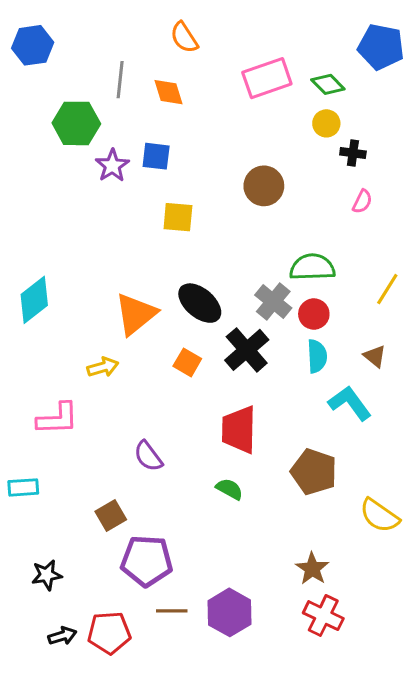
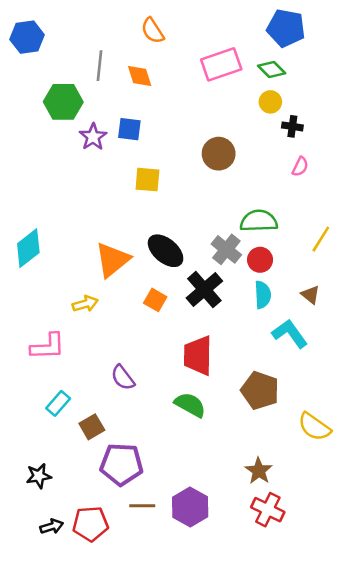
blue pentagon: (381, 47) -> (286, 28), moved
cyan rectangle: (23, 487) -> (58, 403), moved, turned -45
green semicircle: (229, 489) -> (190, 405), size x1.4

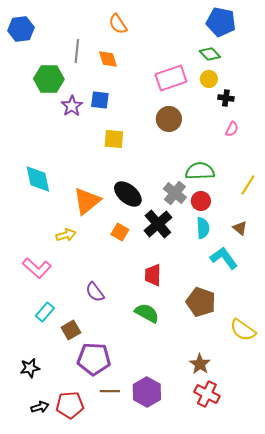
pink rectangle: (221, 64) -> (171, 78), moved
cyan diamond: (28, 248) -> (38, 179), moved, turned -64
pink L-shape: (48, 347) -> (37, 268), turned 44
red trapezoid: (198, 356) -> (153, 275), size x0.7

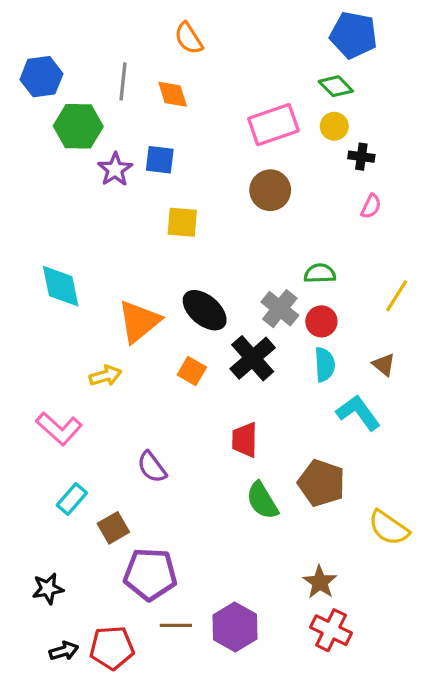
blue hexagon: (21, 29) -> (41, 77), moved
green semicircle: (200, 171) -> (320, 273), size x0.7
green semicircle: (147, 313) -> (262, 501), moved, turned -150

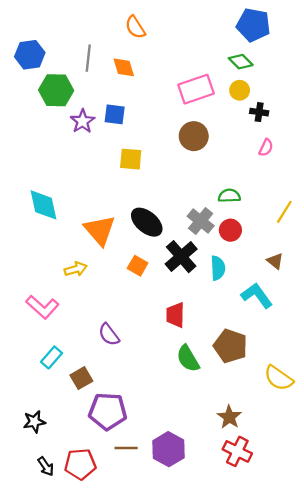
orange triangle: (139, 321) -> (100, 230), turned -32
cyan semicircle: (325, 365) -> (218, 268), moved
black arrow: (64, 651) -> (46, 466), turned 72

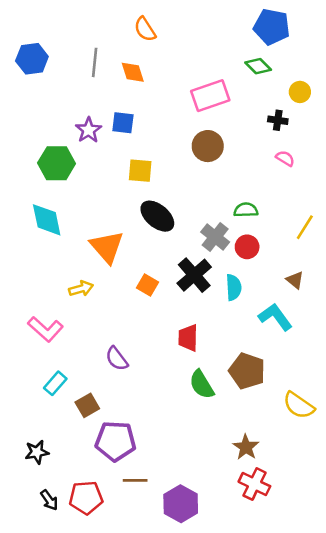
green hexagon: (56, 90) -> (57, 163), moved
yellow circle: (240, 90) -> (300, 92), moved
pink semicircle: (266, 148) -> (285, 158), turned -84
black ellipse: (147, 222) -> (157, 216), moved
purple hexagon: (168, 449) -> (181, 504), moved

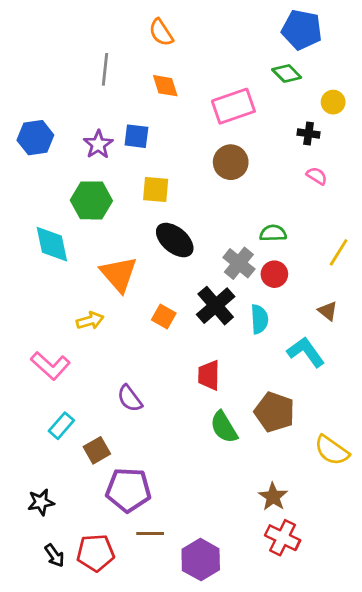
blue hexagon: (32, 59) -> (35, 138), moved
orange diamond: (133, 72) -> (165, 86), moved
green hexagon: (57, 163) -> (91, 200), moved

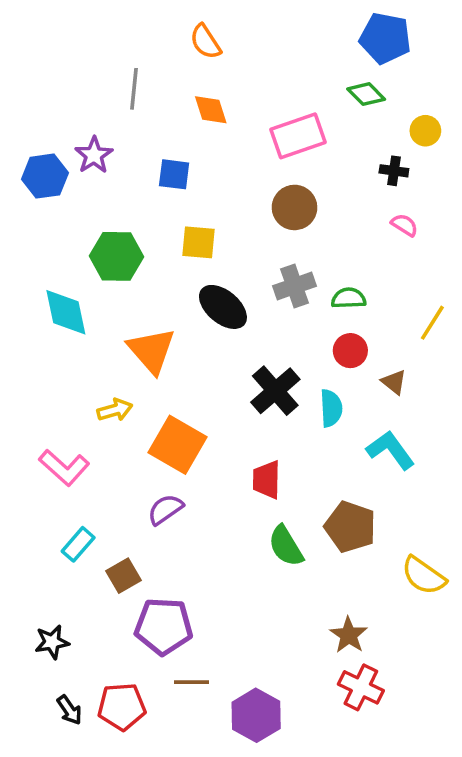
purple star: (98, 144) -> (94, 155), moved
gray cross: (239, 263) -> (295, 286), moved, turned 32
brown triangle: (328, 311) -> (394, 382), moved
orange square: (164, 316) -> (178, 445), moved, size x1.8
purple semicircle: (130, 398) -> (165, 509), turned 92

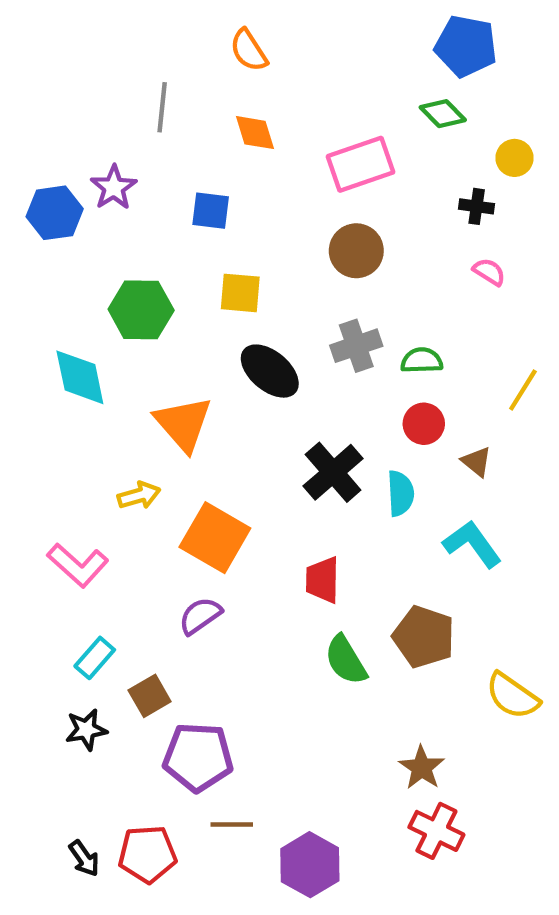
black star: (52, 642) -> (86, 730), moved

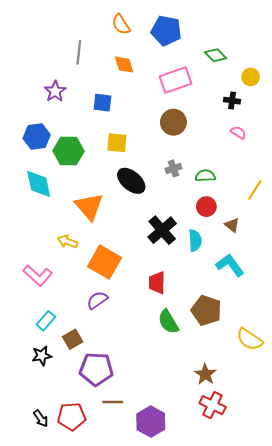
blue pentagon: (466, 46) -> (166, 31), moved
blue hexagon: (55, 213) -> (37, 137), moved
gray cross: (356, 346) -> (173, 168), size x0.7
yellow arrow: (139, 495) -> (67, 242), turned -144

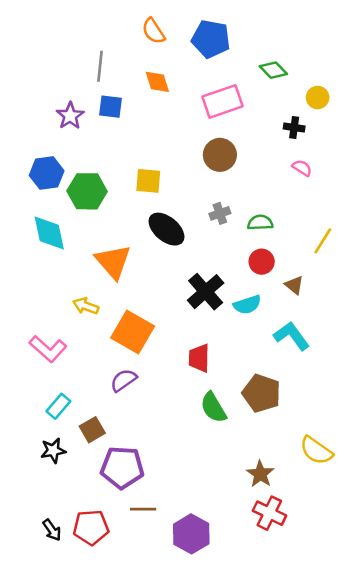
blue square: (102, 103) -> (110, 107), moved
cyan semicircle: (195, 240) -> (247, 305), turned 75
yellow semicircle: (250, 339) -> (316, 451), moved

